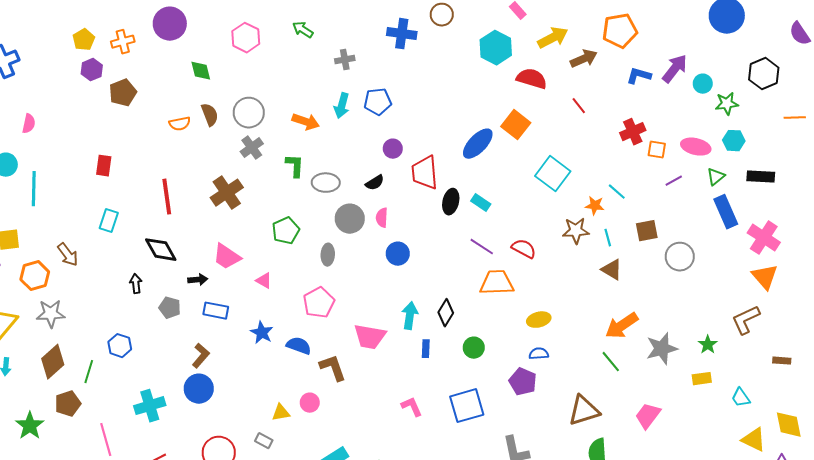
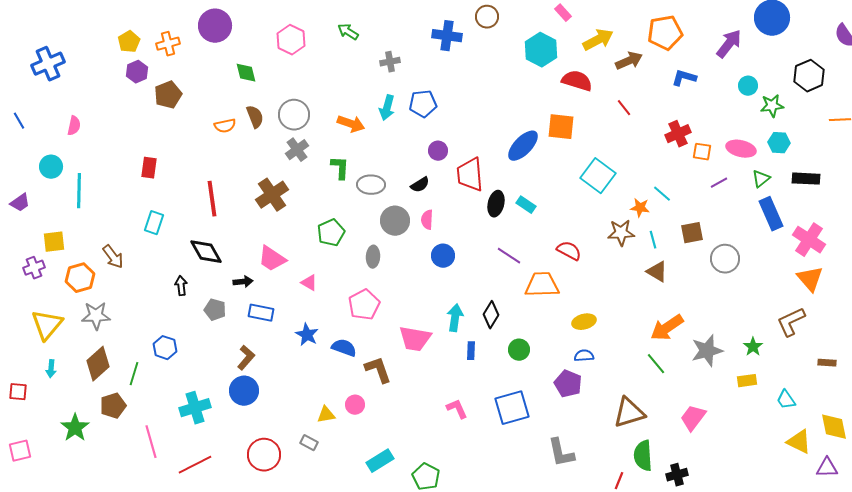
purple arrow: (675, 69) -> (729, 44), moved
orange square: (516, 125) -> (561, 127), turned -32
purple line: (482, 247) -> (509, 256), moved

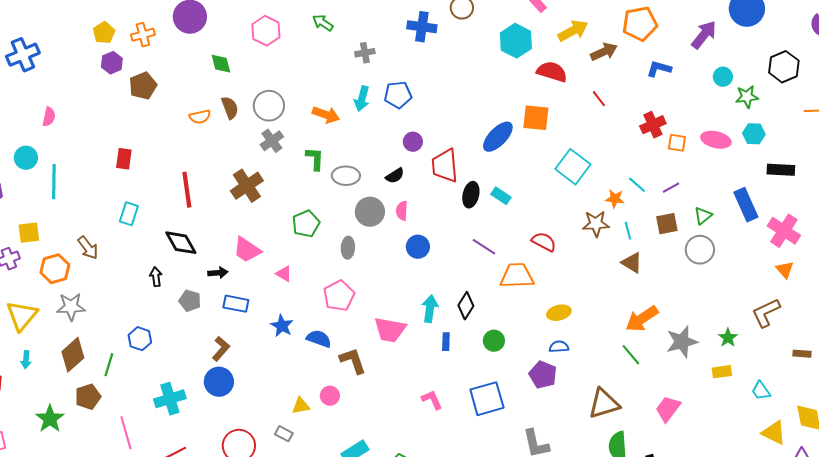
green triangle: (761, 179) -> (703, 216), moved
purple line: (719, 183) -> (671, 188), moved
orange triangle: (810, 279) -> (785, 270), size x0.7

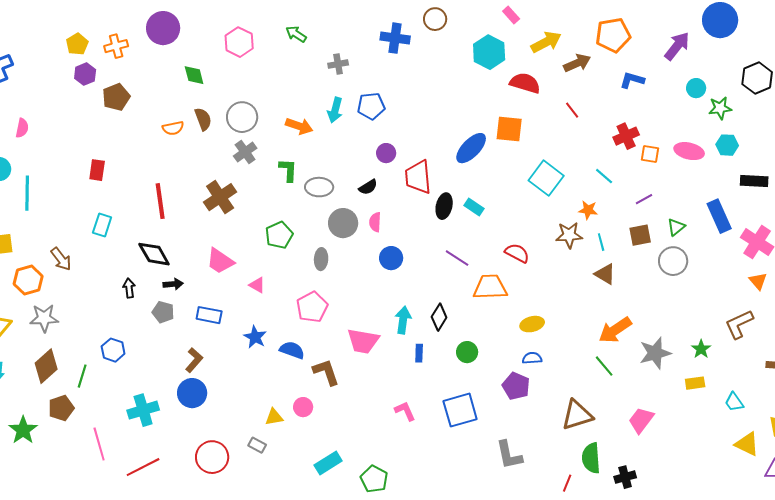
cyan line: (637, 185) -> (604, 176), moved
black arrow: (218, 273) -> (173, 284), moved

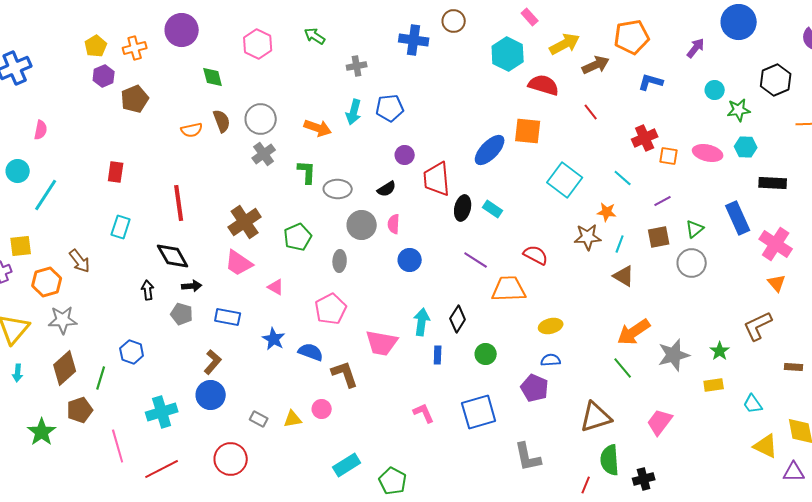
purple arrow: (677, 46) -> (696, 48), size x0.7
cyan line: (27, 193) -> (46, 195), turned 32
brown cross: (220, 197) -> (245, 222), moved
cyan line: (601, 242) -> (620, 244), turned 36
gray rectangle: (257, 445) -> (259, 419), moved

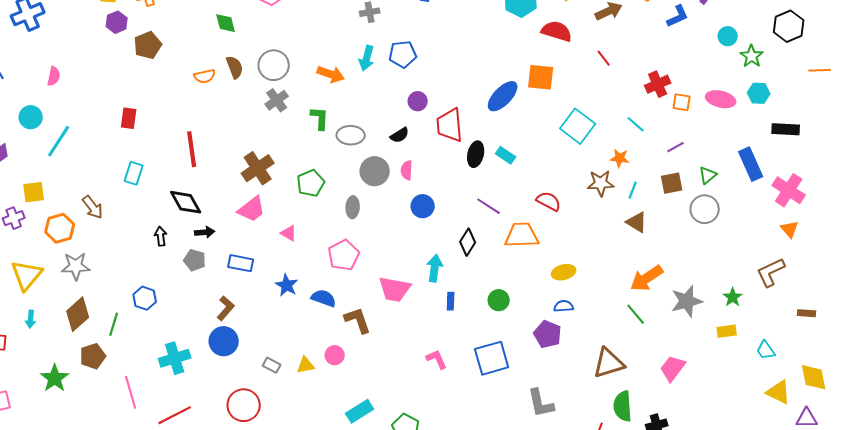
blue L-shape: (651, 82) -> (678, 16), moved, turned 140
green star: (739, 110) -> (752, 56), turned -30
pink trapezoid: (239, 263) -> (252, 209), turned -72
black diamond: (458, 319) -> (468, 242), moved

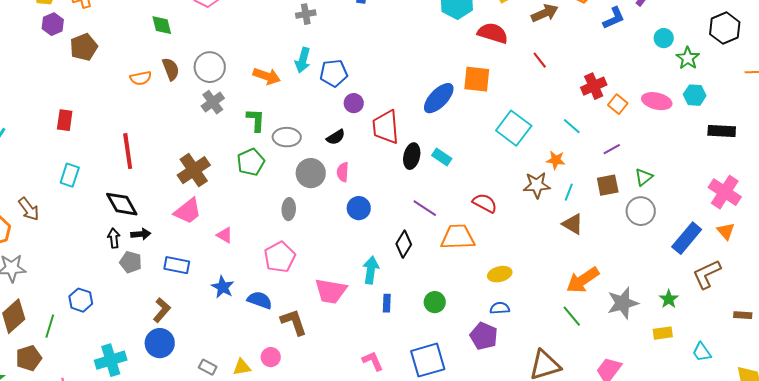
blue pentagon: (403, 54) -> (334, 73), moved
orange square: (682, 102) -> (618, 104), turned 30
blue rectangle: (751, 164) -> (687, 238), moved, turned 64
green pentagon: (311, 183) -> (251, 162), moved
black arrow: (161, 236) -> (114, 238), moved

